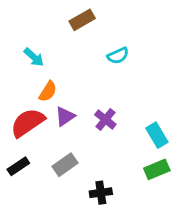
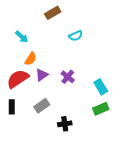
black rectangle: (18, 166) -> (12, 107), turned -56

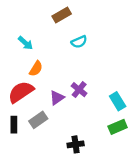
cyan semicircle: (76, 36) -> (79, 42), moved
purple triangle: (42, 75) -> (57, 98), moved
gray rectangle: (42, 106) -> (38, 120), moved

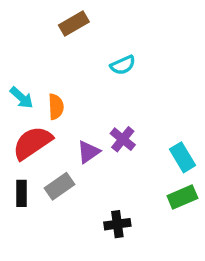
brown rectangle: (62, 15) -> (74, 23), moved
cyan arrow: (25, 43) -> (22, 98), moved
orange semicircle: (36, 69) -> (56, 107), turned -35

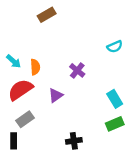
cyan semicircle: (123, 65) -> (115, 47), moved
purple cross: (123, 139) -> (77, 70), moved
gray rectangle: (60, 186) -> (25, 119), moved
black rectangle: (22, 193) -> (14, 141), moved

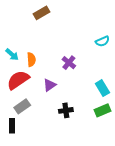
black cross: (74, 141) -> (66, 110), moved

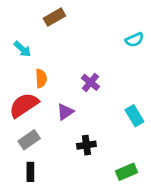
cyan semicircle: (102, 41) -> (134, 40), moved
cyan arrow: (12, 55) -> (22, 49), moved
green rectangle: (102, 110) -> (126, 172), moved
black rectangle: (12, 126) -> (30, 172), moved

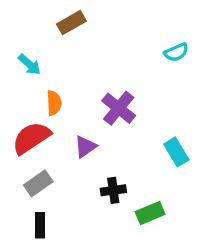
purple cross: (90, 82) -> (119, 108), size x1.4
green rectangle: (126, 172) -> (150, 213), moved

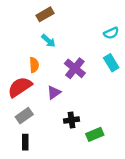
cyan arrow: (29, 64) -> (48, 41), moved
cyan rectangle: (176, 152) -> (111, 63), moved

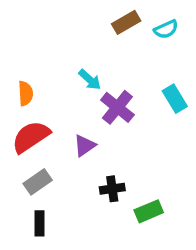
brown rectangle: (45, 14) -> (126, 22), moved
cyan semicircle: (111, 33) -> (166, 29), moved
cyan arrow: (48, 41) -> (90, 80), moved
orange semicircle: (34, 65) -> (26, 93), moved

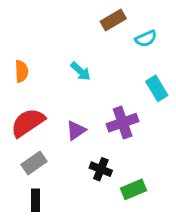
cyan semicircle: (166, 29) -> (146, 39), moved
orange semicircle: (26, 93) -> (21, 71), moved
purple cross: (117, 107) -> (123, 123), moved, turned 32
black cross: (112, 189) -> (101, 169), turned 30

